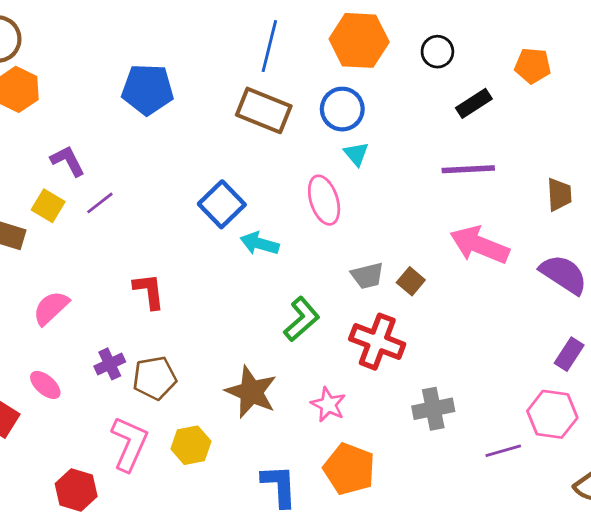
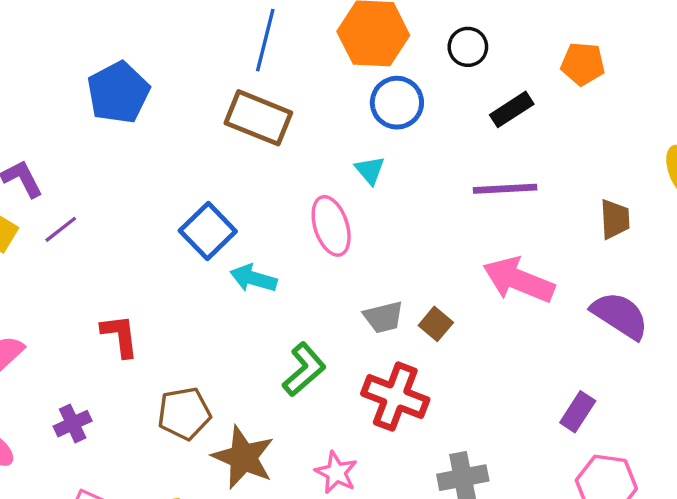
blue pentagon: (148, 89) -> (118, 92), turned -30
blue circle: (342, 109) -> (397, 103), moved
purple rectangle: (569, 354) -> (578, 412), moved
brown pentagon: (155, 378) -> (184, 413), moved

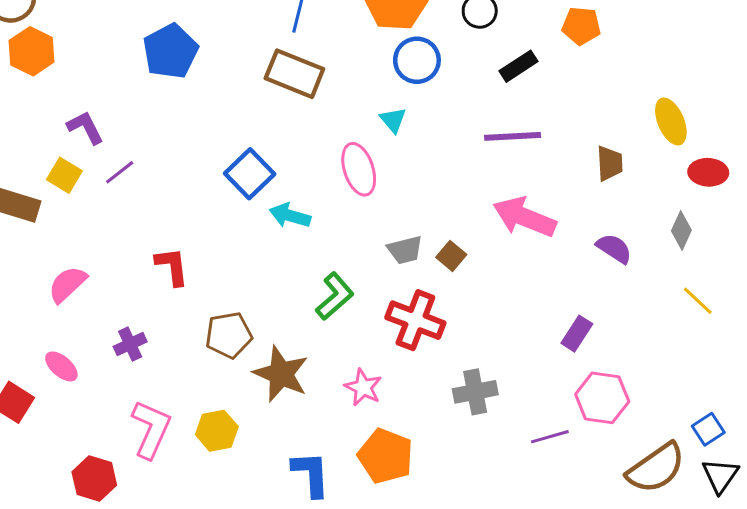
purple semicircle: (620, 315) -> (614, 248), size x0.7

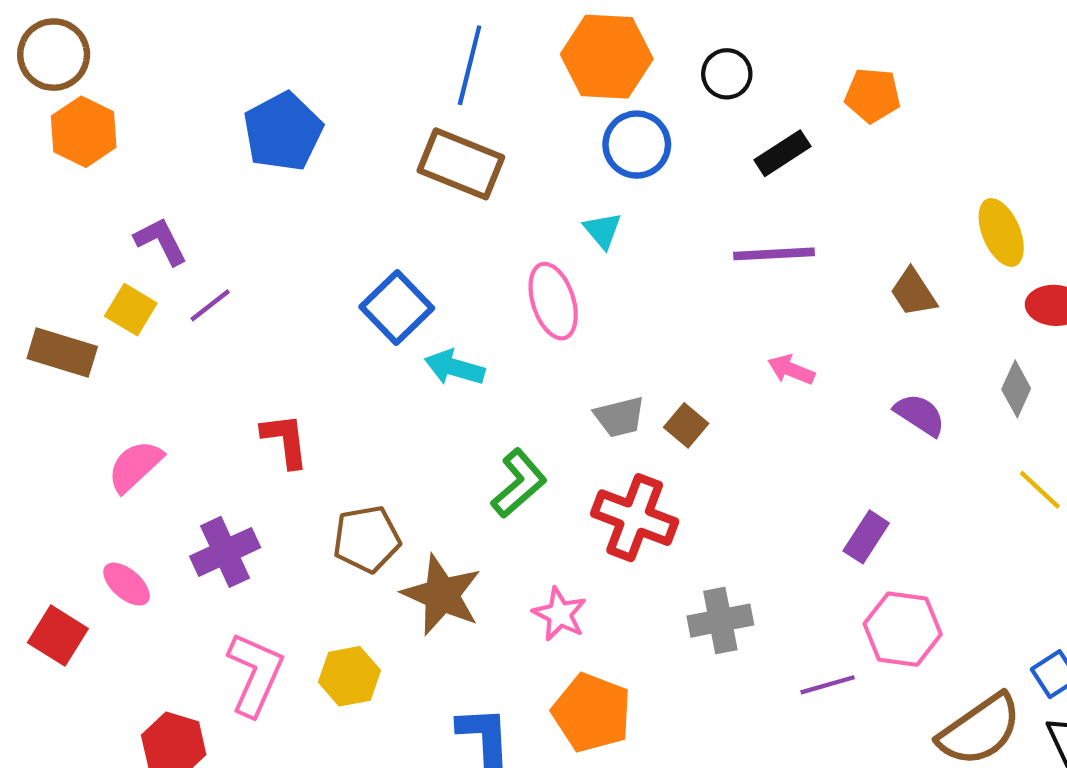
brown trapezoid: (610, 163) -> (913, 292), turned 150
pink arrow: (524, 217) -> (791, 370), size x0.5
purple cross: (130, 344) -> (225, 552), size x1.4

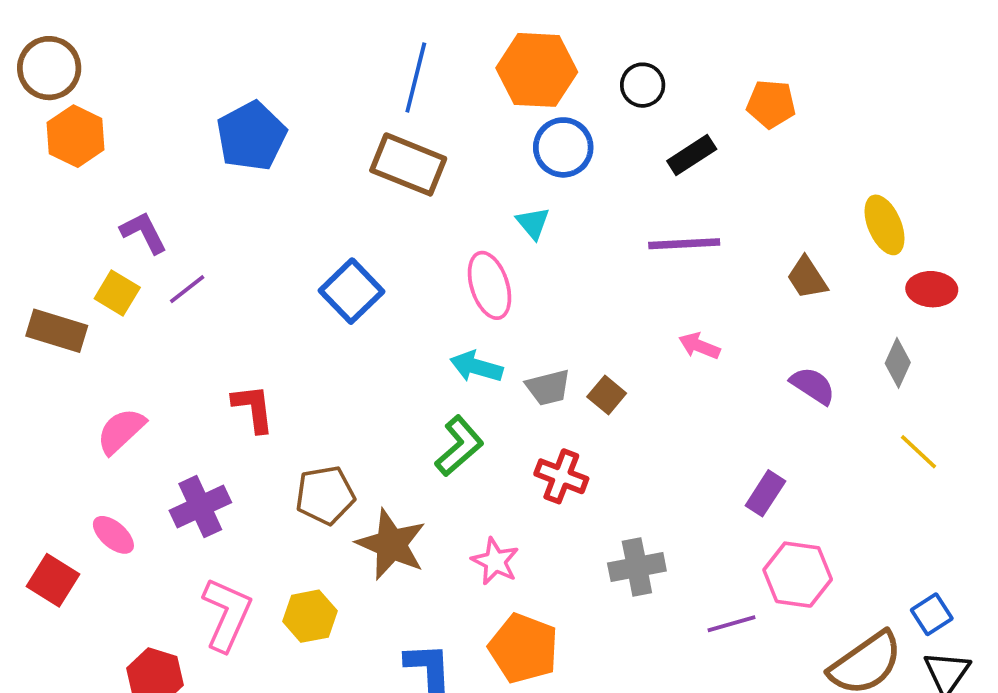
cyan arrow: (455, 368) -> (476, 367), moved
red cross: (635, 518) -> (561, 476), size x0.7

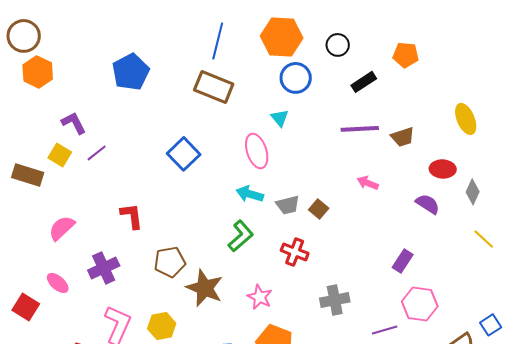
brown trapezoid: (807, 278) -> (403, 137), moved, turned -75
red ellipse: (932, 289) -> (443, 169), moved

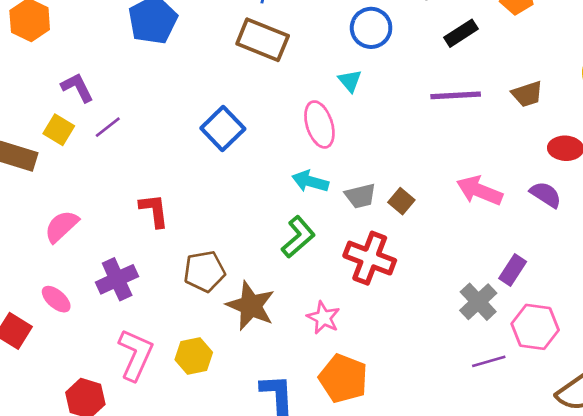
brown trapezoid: (403, 137) -> (527, 94), moved
pink arrow: (368, 183) -> (480, 191), moved, size x1.6
red cross: (295, 252) -> (370, 258), size x1.4
gray cross: (335, 300) -> (478, 302), moved, turned -32

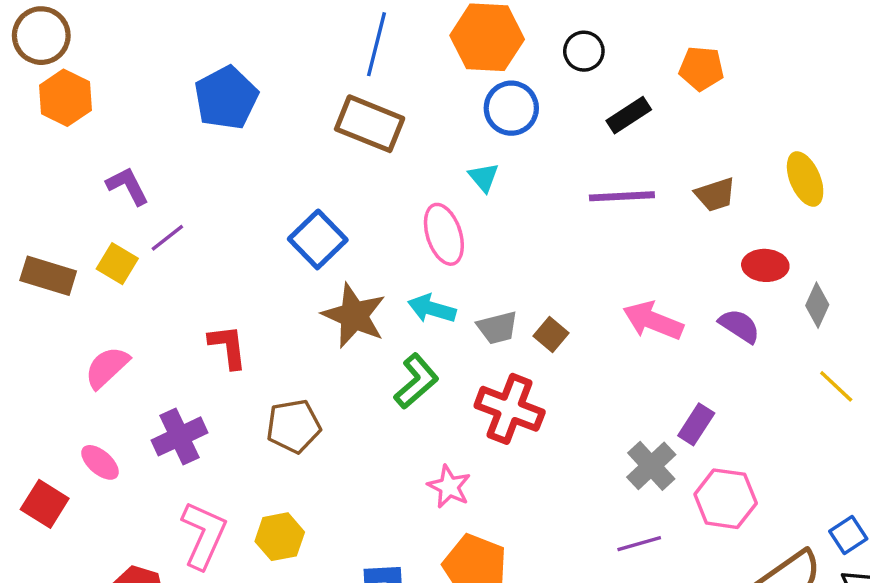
yellow square: (59, 130) -> (117, 264), moved
brown star: (251, 306) -> (354, 316), moved
purple line: (489, 361) -> (639, 544), moved

